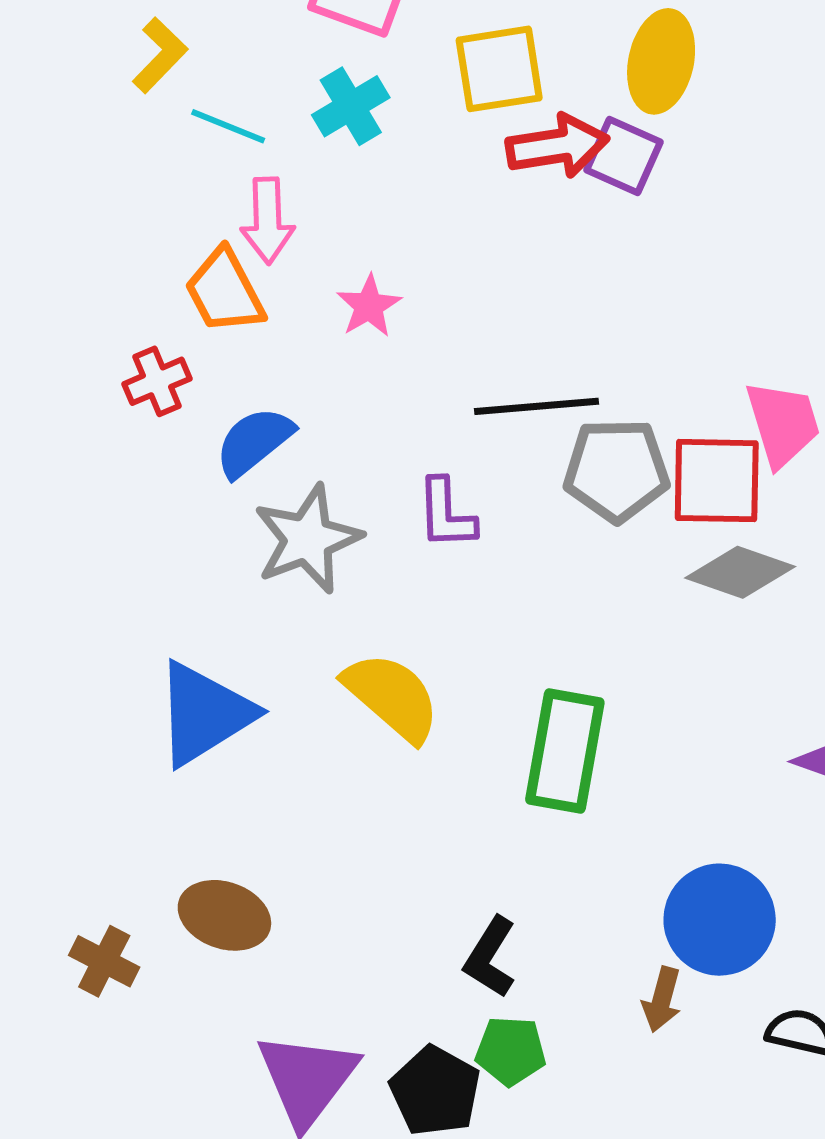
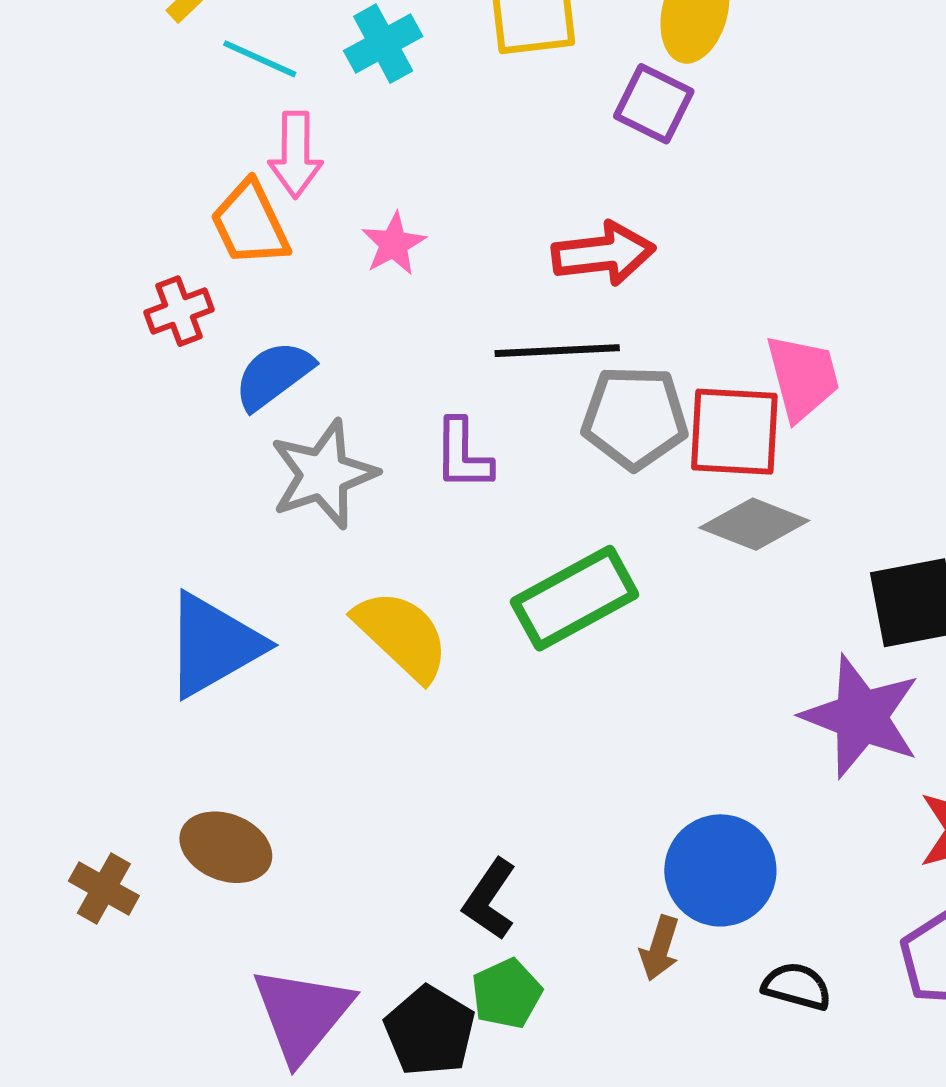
red arrow: (557, 146) -> (603, 254), moved
green rectangle: (565, 751) -> (575, 598), moved, turned 49
green pentagon: (511, 1051) -> (507, 994), turned -30

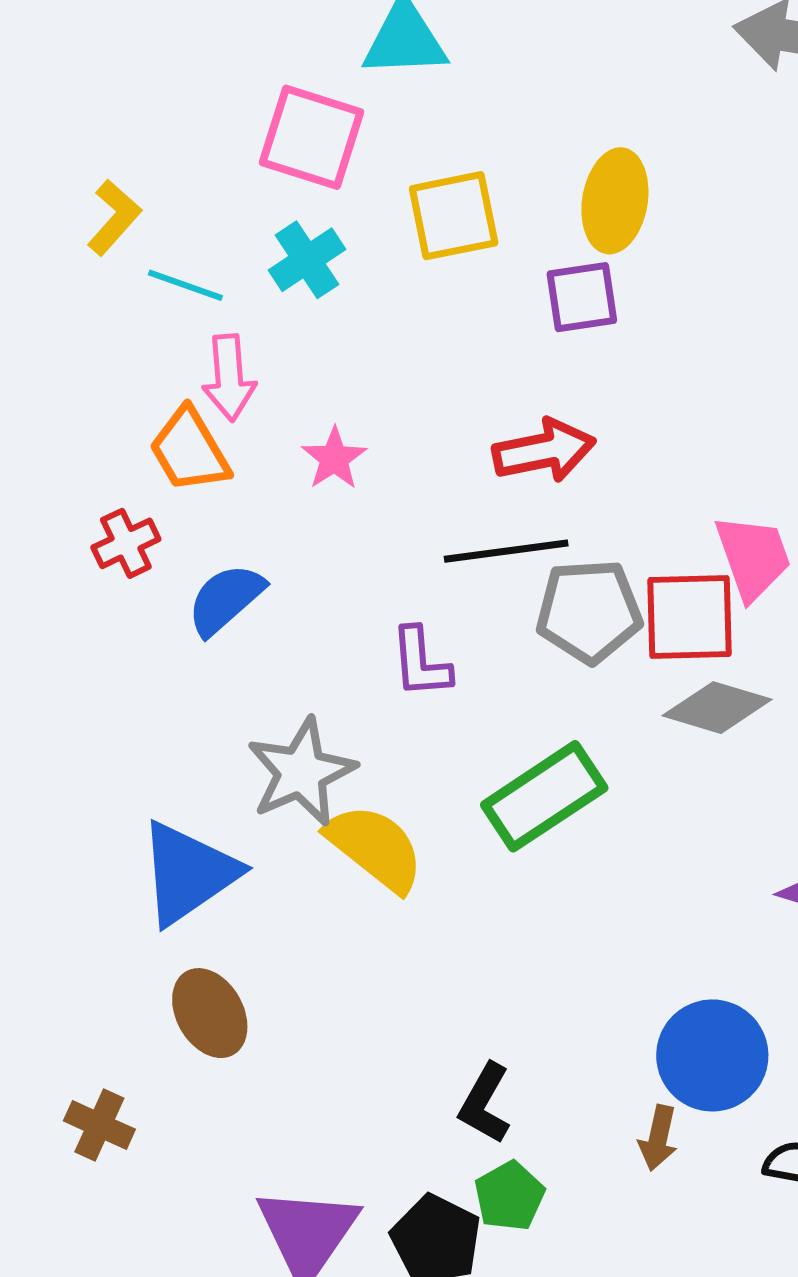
purple square: (654, 104) -> (582, 297), turned -30
gray star: (323, 474) -> (301, 772), moved
brown ellipse: (226, 847) -> (210, 1013), moved, turned 44

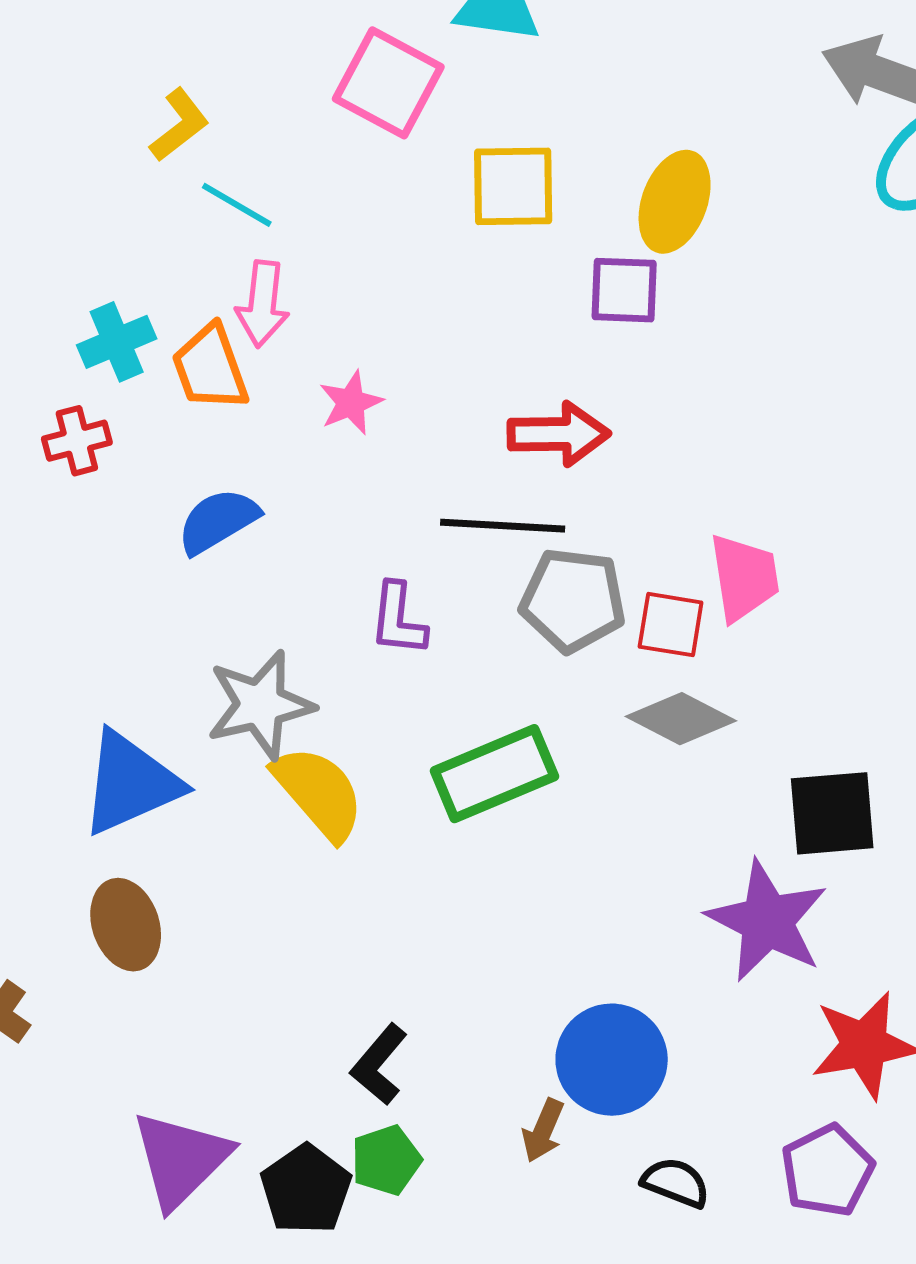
cyan cross: (307, 260) -> (117, 342), moved
red cross: (126, 543) -> (77, 441), moved
red square: (689, 617) -> (671, 625), size x0.7

